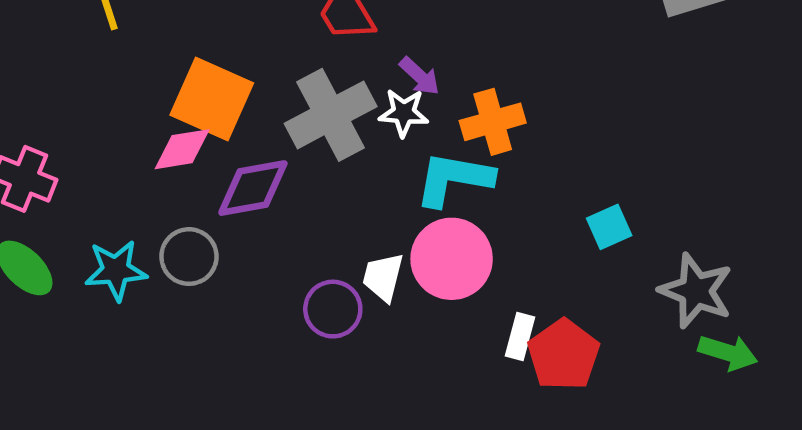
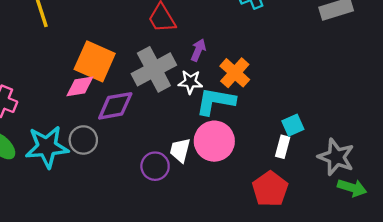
purple arrow: (420, 76) -> (198, 50), turned -110
white star: (404, 113) -> (190, 82), moved
orange cross: (493, 122) -> (235, 73), turned -32
cyan star: (116, 270) -> (47, 147), size x1.4
white rectangle: (520, 336) -> (283, 147), moved

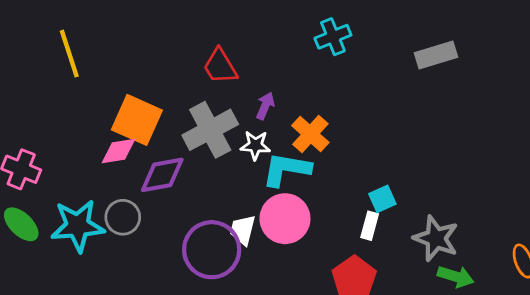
purple circle: (155, 166) -> (212, 250), size x1.6

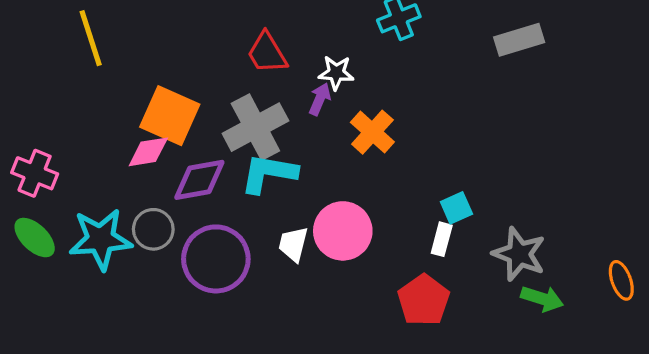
white star: (255, 145) -> (336, 73), moved
cyan L-shape: (286, 169) -> (269, 173), moved
purple circle: (212, 250) -> (216, 259), moved

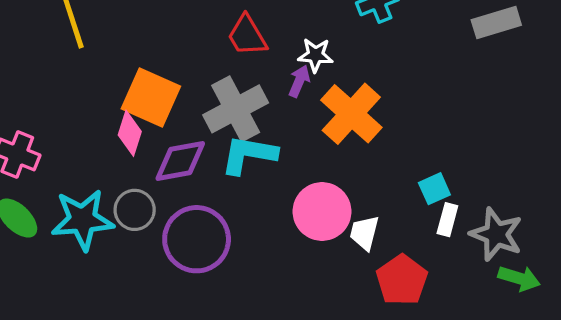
orange cross: (372, 132) -> (351, 114), size x1.4
pink diamond: (148, 152) -> (130, 133), turned -63
white rectangle: (442, 239) -> (447, 220), moved
white trapezoid: (293, 244) -> (364, 233), moved

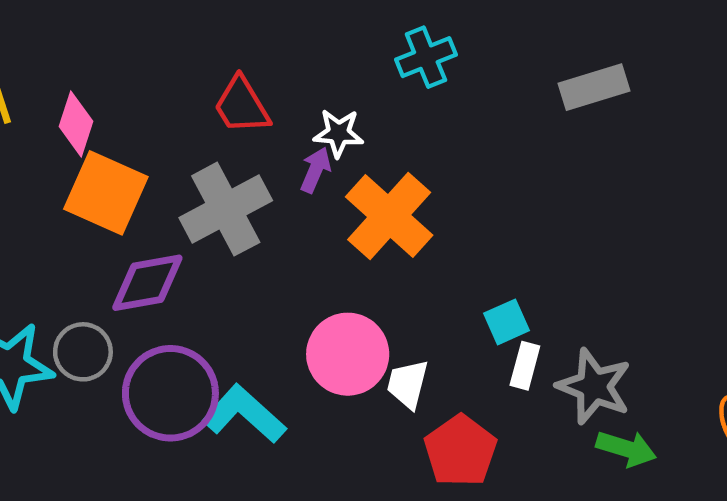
pink diamond: (130, 133) -> (76, 124), moved
cyan L-shape: (249, 154) -> (244, 414), moved, turned 32

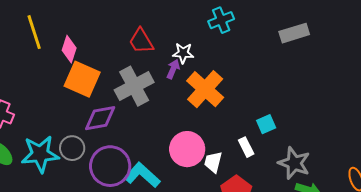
cyan square: (507, 322) -> (266, 124), moved
white rectangle: (525, 366) -> (246, 147), moved, turned -42

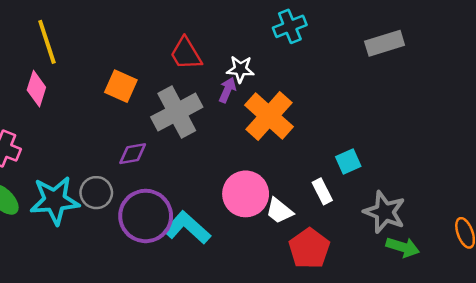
pink diamond: (69, 49) -> (36, 89), moved
orange square: (82, 79) -> (121, 86), moved, size x0.7
purple diamond: (100, 118) -> (133, 154), size x0.7
white trapezoid: (213, 162) -> (279, 211), turned -65

